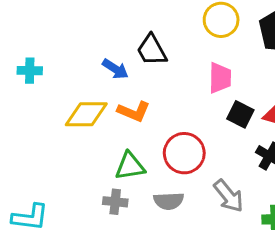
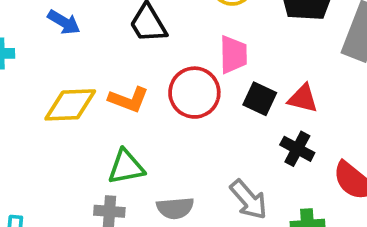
blue arrow: (115, 69) -> (64, 22), moved
red circle: (184, 153) -> (194, 93), moved

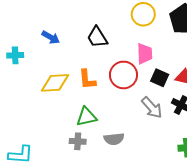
orange L-shape: (129, 100) -> (87, 79), turned 65
gray arrow: (249, 200) -> (152, 108), moved

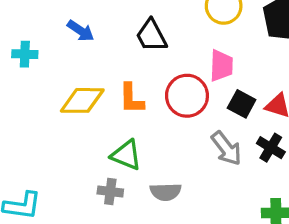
green triangle: (86, 117) -> (126, 155), turned 30

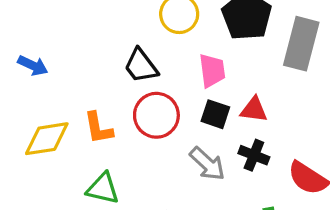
black trapezoid: (151, 36) -> (141, 66), moved
pink trapezoid: (221, 66) -> (212, 71), moved

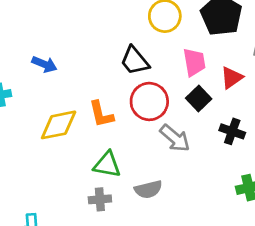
red triangle: (254, 110) -> (232, 78), moved, turned -40
black square: (215, 114) -> (199, 99), turned 30
gray arrow: (207, 164) -> (175, 138), moved

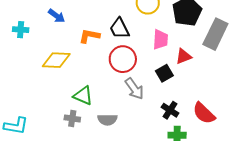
black square: (199, 99) -> (164, 73), moved
orange L-shape: (101, 114) -> (89, 36), moved, turned 100
black cross: (232, 131) -> (170, 110), moved

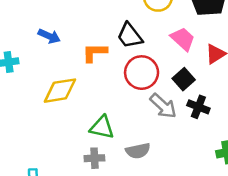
pink trapezoid: (160, 39) -> (183, 39), turned -40
black square: (164, 73) -> (184, 79), moved
black cross: (170, 110) -> (198, 107), moved

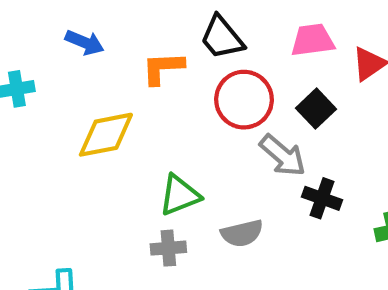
pink trapezoid: (183, 39) -> (313, 40), turned -48
black cross: (198, 107) -> (322, 198), moved
green triangle: (102, 127) -> (180, 195), turned -32

